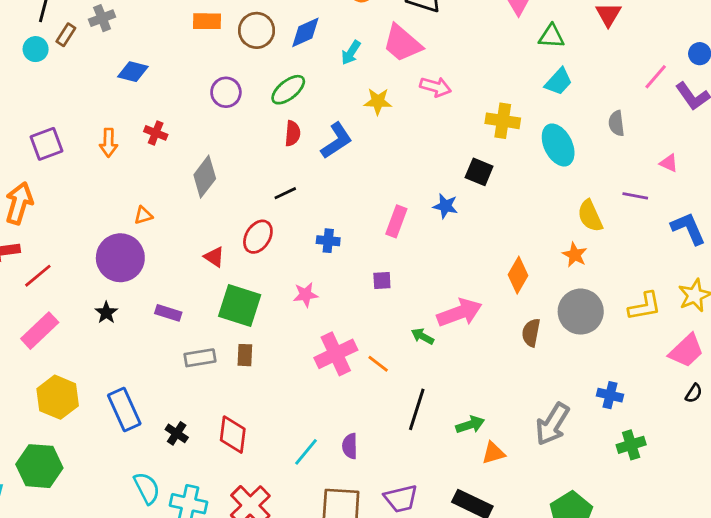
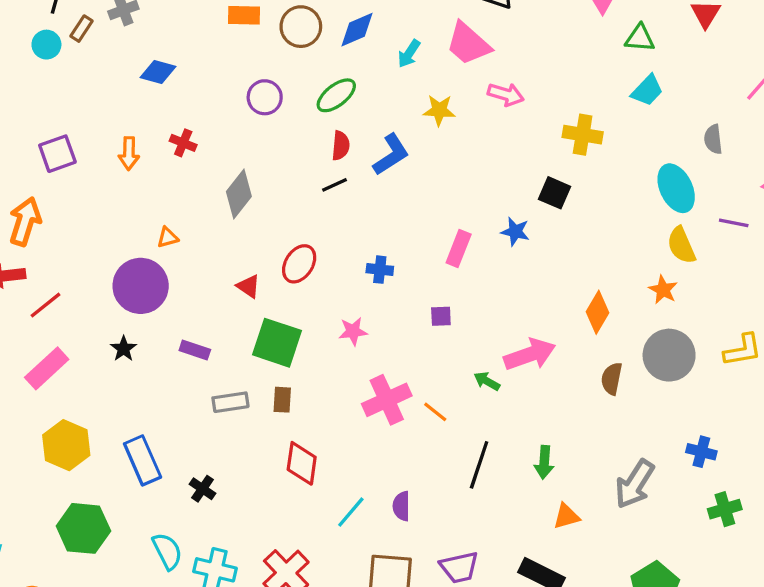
cyan ellipse: (558, 145) -> (676, 188), moved
black line: (285, 193) -> (335, 185), moved
green arrow: (470, 425) -> (544, 462), moved, turned 112
red diamond: (233, 435) -> (302, 463), moved
green hexagon: (39, 466) -> (83, 528), moved

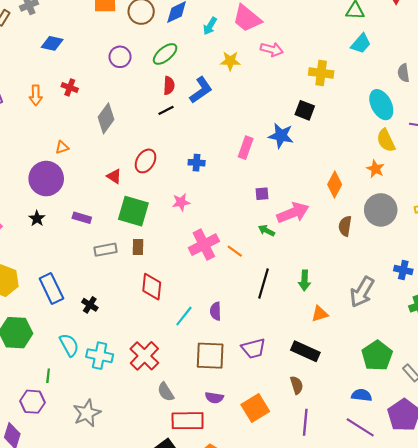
blue star: (515, 232) -> (281, 136), size x1.4
purple square: (441, 316) -> (262, 194), moved

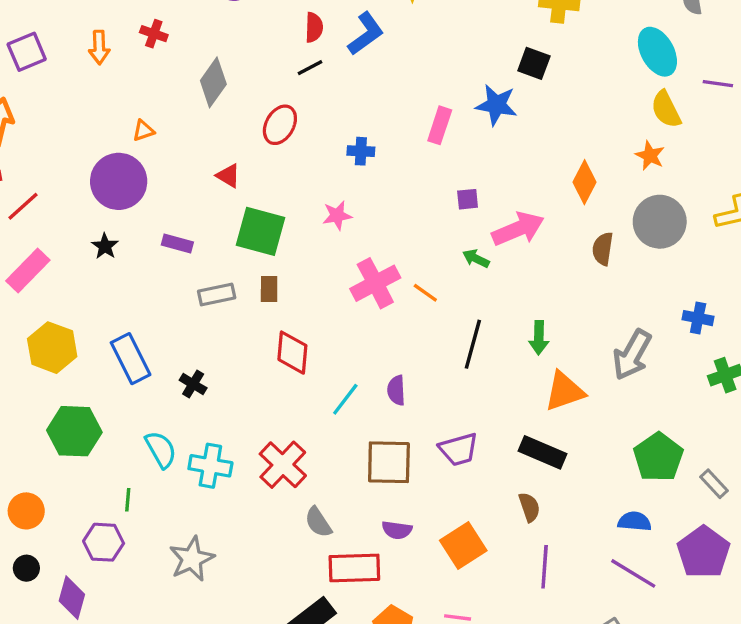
red ellipse: (146, 161) -> (280, 125), moved
orange triangle: (320, 314) -> (564, 391), size x1.5

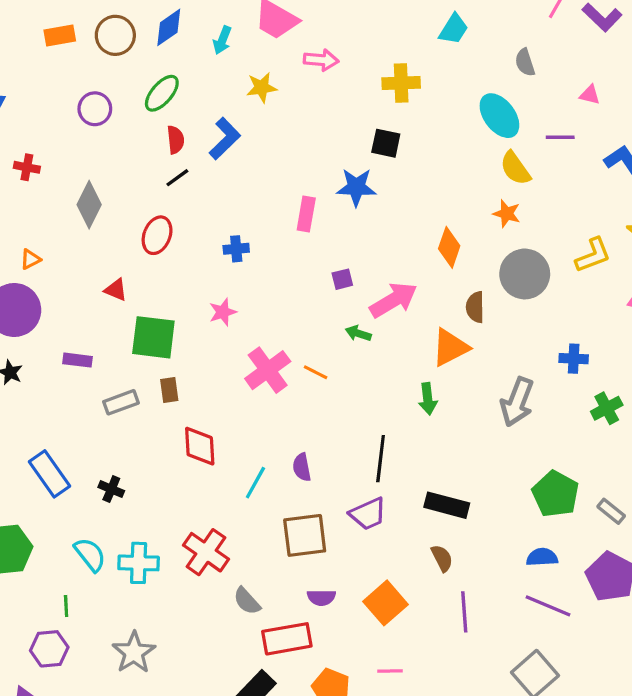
black line: (473, 344) -> (381, 459), moved
orange triangle: (564, 391) -> (450, 347), moved

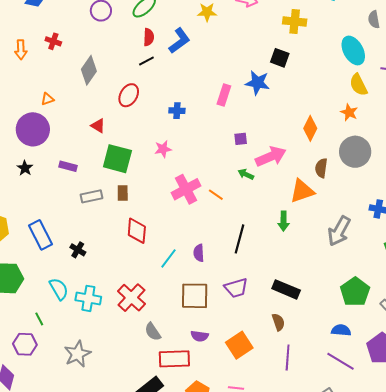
black line: (381, 459) -> (240, 239), moved
green line: (66, 606) -> (39, 319), turned -32

